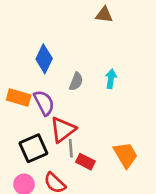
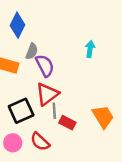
blue diamond: (44, 59) -> (18, 25), moved
gray semicircle: (76, 81) -> (32, 51), moved
purple semicircle: (44, 103) -> (45, 66), moved

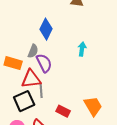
blue diamond: (18, 25) -> (46, 29), moved
red triangle: (47, 94) -> (31, 79), moved, turned 30
gray line: (54, 111) -> (41, 91), moved

